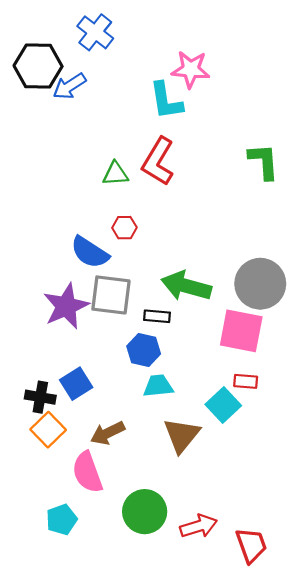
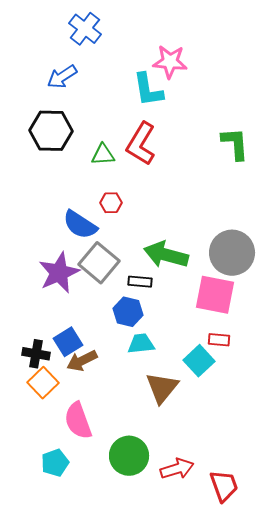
black hexagon: (38, 66) -> (51, 131), moved
gray square: (111, 295) -> (99, 263), turned 33
brown arrow: (108, 433) -> (82, 361), moved

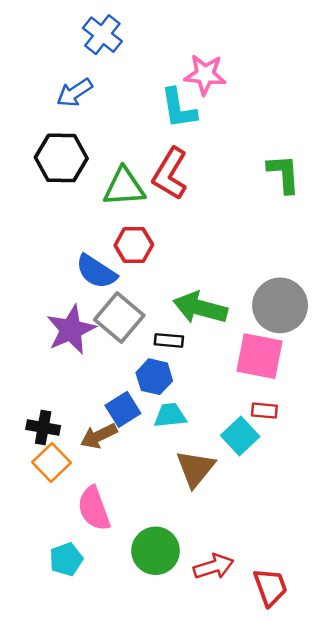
green triangle: (103, 155) -> (124, 187), size x1.5
red hexagon: (111, 203) -> (134, 245), size x1.4
blue square: (68, 342) -> (123, 409), moved

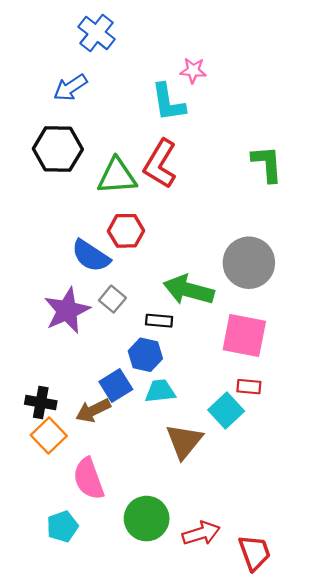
pink star: (205, 75) -> (193, 71), size x0.7
gray circle: (280, 305) -> (249, 263), moved
gray square: (119, 318) -> (112, 299), size x0.6

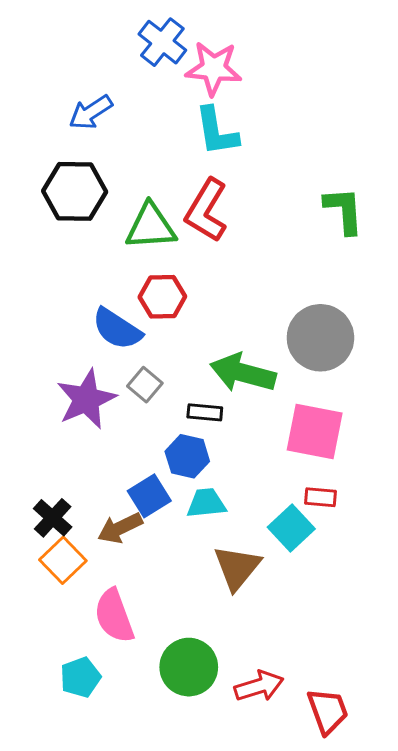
blue cross: (97, 33) -> (162, 42), moved
pink star: (193, 71) -> (214, 68), moved, size x1.6
black cross: (41, 403) -> (53, 518), turned 32

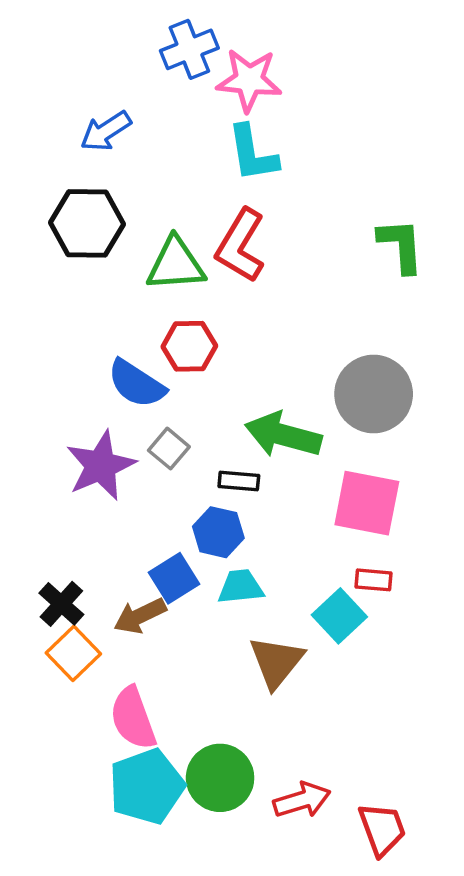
blue cross: (162, 42) -> (189, 49), turned 30
cyan pentagon: (80, 677) -> (147, 786), moved, size x1.6

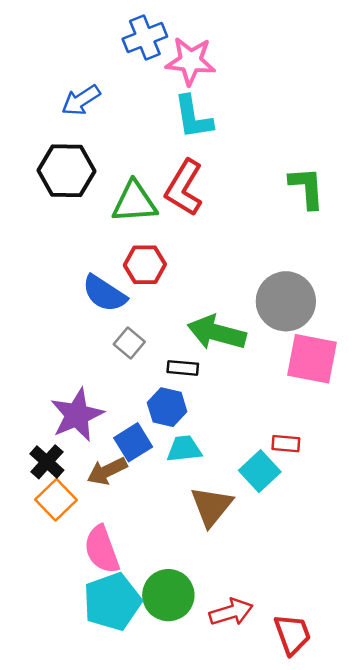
purple star: (101, 466) -> (77, 415), moved
pink square: (367, 503) -> (312, 359), moved

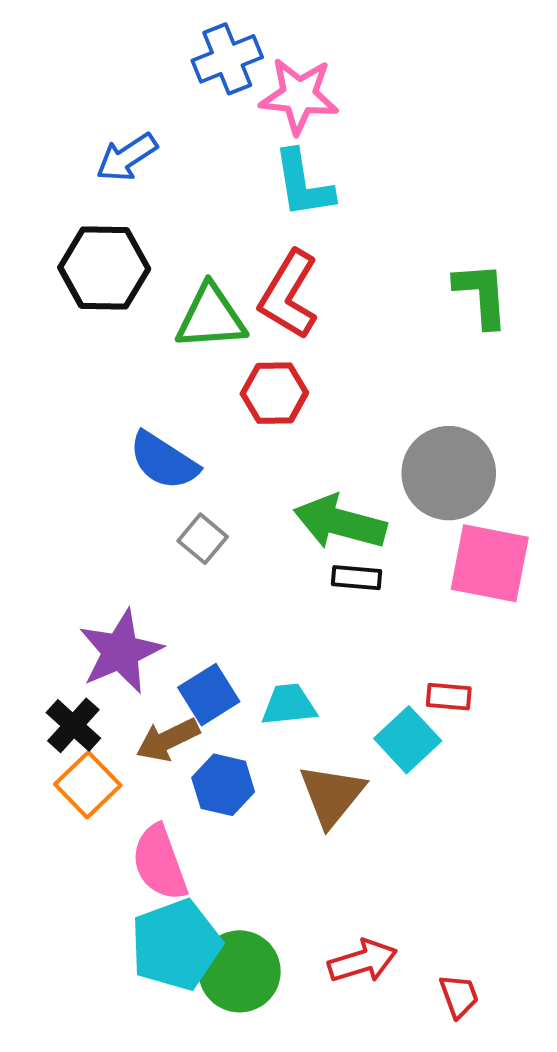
red hexagon: (145, 265) -> (274, 393), moved
black rectangle: (183, 368) -> (356, 578), moved
blue hexagon: (167, 407) -> (223, 785), moved
green circle: (168, 595) -> (240, 971), moved
red trapezoid: (292, 634) -> (459, 996), size x0.7

